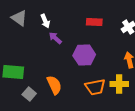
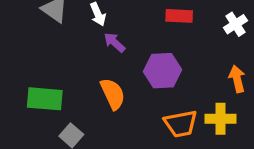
orange semicircle: (54, 85) -> (113, 94), moved

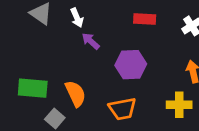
orange semicircle: (113, 94) -> (75, 94), moved
orange trapezoid: (181, 124) -> (122, 109), moved

